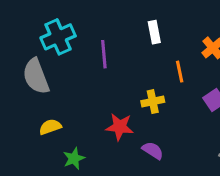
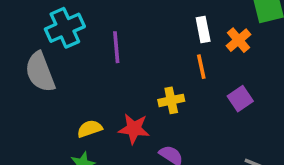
white rectangle: (154, 32) -> (203, 30), moved
yellow semicircle: (50, 127) -> (90, 129), moved

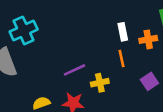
orange cross: (238, 40) -> (148, 39), turned 30
purple line: (116, 47) -> (74, 70), moved, turned 70

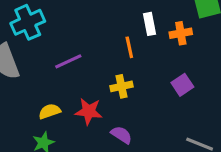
orange line: (121, 59) -> (129, 47), moved
purple line: (74, 70) -> (68, 61), moved

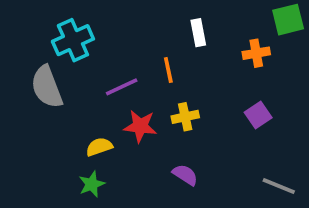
white rectangle: (150, 24) -> (198, 33), moved
orange line: (129, 47) -> (168, 70), moved
red star: (89, 111) -> (140, 126), moved

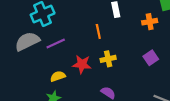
gray semicircle: (47, 87) -> (27, 41), turned 85
purple line: (122, 87) -> (56, 44), moved

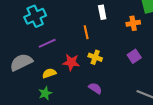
gray semicircle: (27, 41) -> (21, 62), moved
yellow cross: (108, 59) -> (95, 57), turned 32

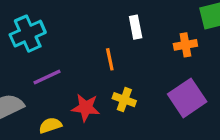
purple square: (134, 56) -> (187, 98), size x1.6

